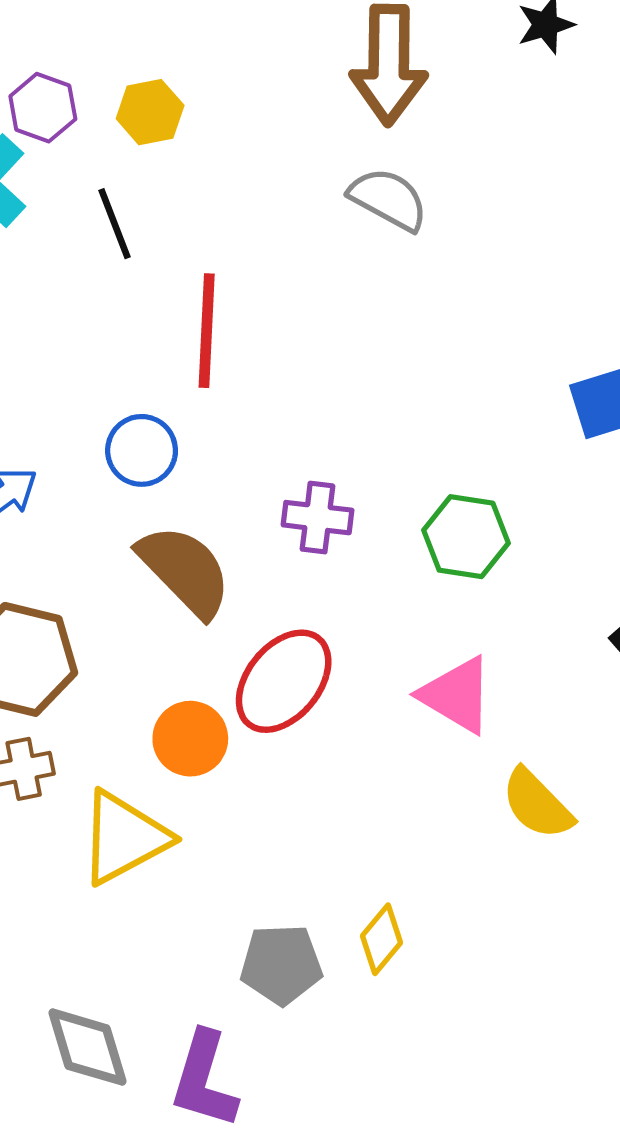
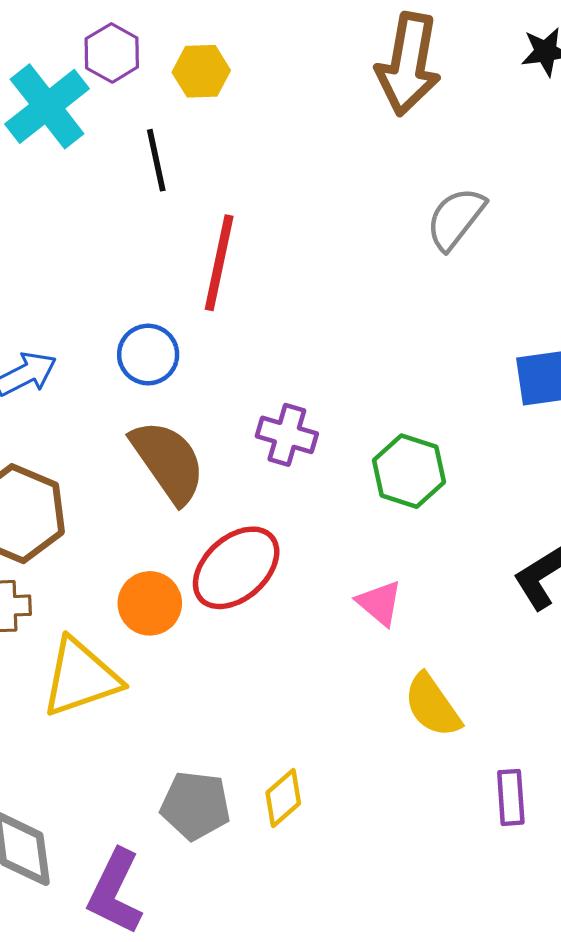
gray semicircle: (388, 199) -> (456, 218), moved, turned -90
pink triangle: (457, 695) -> (380, 603), size x0.7

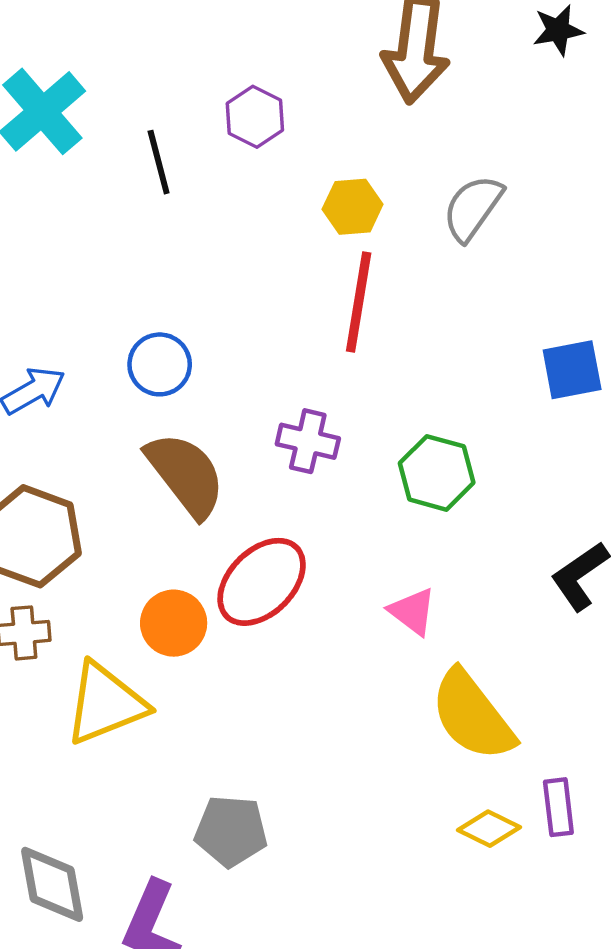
purple hexagon: (112, 53) -> (255, 117), moved
yellow hexagon: (201, 71) -> (353, 207), moved
red line: (219, 263) -> (359, 302), moved
yellow semicircle: (432, 706) -> (472, 715), size x1.4
yellow diamond: (283, 798) -> (489, 829), moved, turned 70

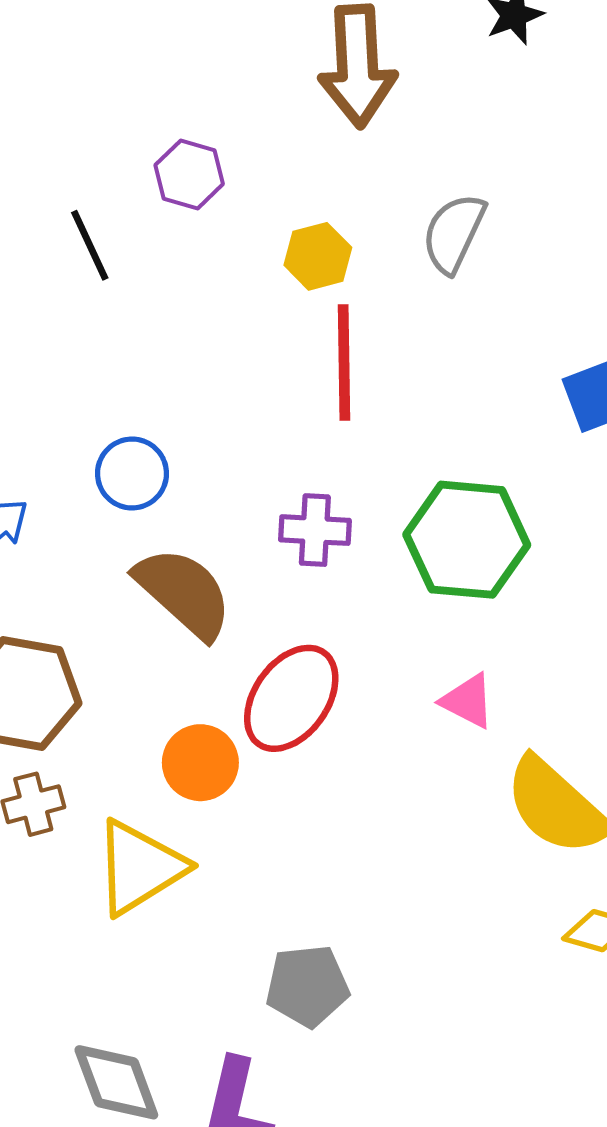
green hexagon: (437, 473) -> (467, 540), size x1.4

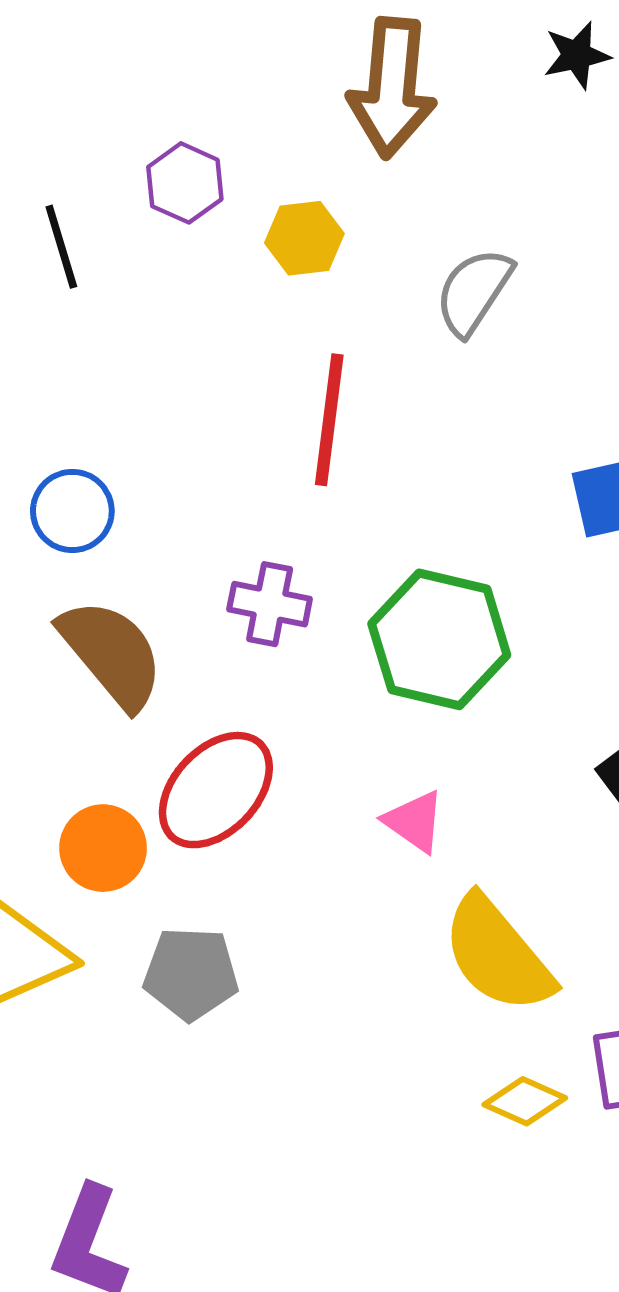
yellow hexagon: (318, 256) -> (304, 238), moved
gray pentagon: (307, 986) -> (191, 974), moved

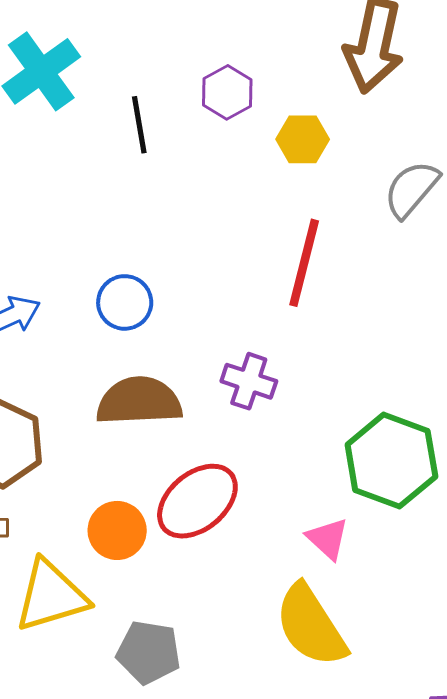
green hexagon: (439, 639) -> (391, 461), moved
brown semicircle: (112, 654) -> (139, 401), turned -60
yellow semicircle: (498, 954) -> (311, 626), moved
gray pentagon: (191, 974) -> (149, 652), moved

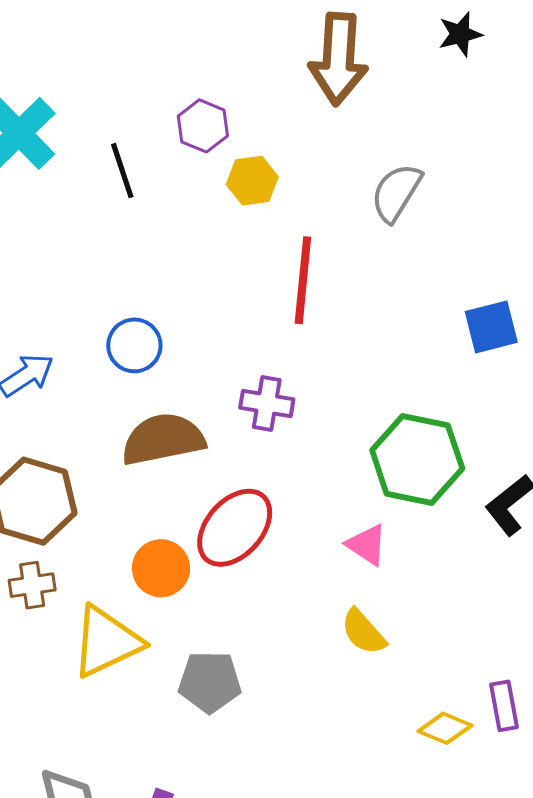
yellow hexagon: (303, 139) -> (252, 181), moved
yellow semicircle: (311, 626) -> (363, 632), size x0.6

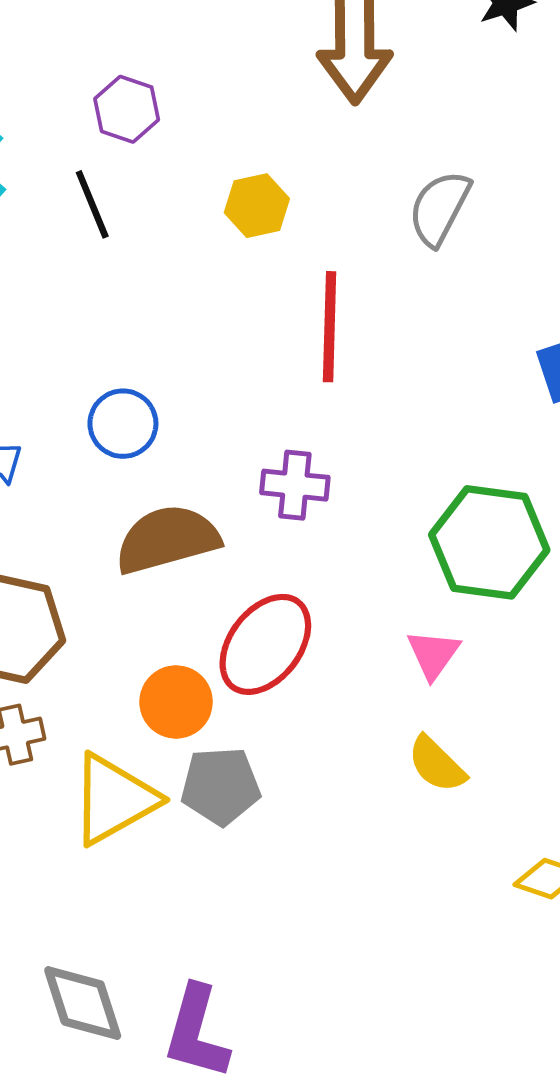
purple hexagon: (203, 126) -> (127, 109), moved
pink triangle: (367, 545) -> (433, 654), turned 36
gray pentagon: (210, 682) -> (220, 786), moved

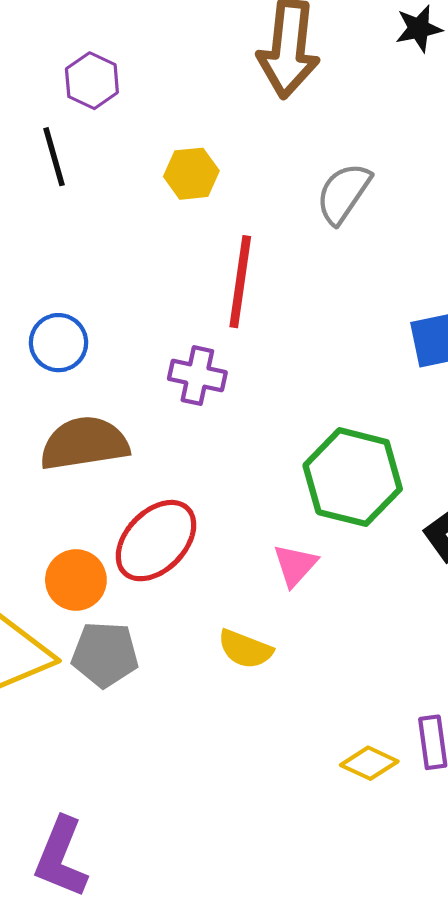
purple cross: (295, 485) -> (197, 376), moved
yellow semicircle: (437, 764) -> (245, 649), moved, turned -30

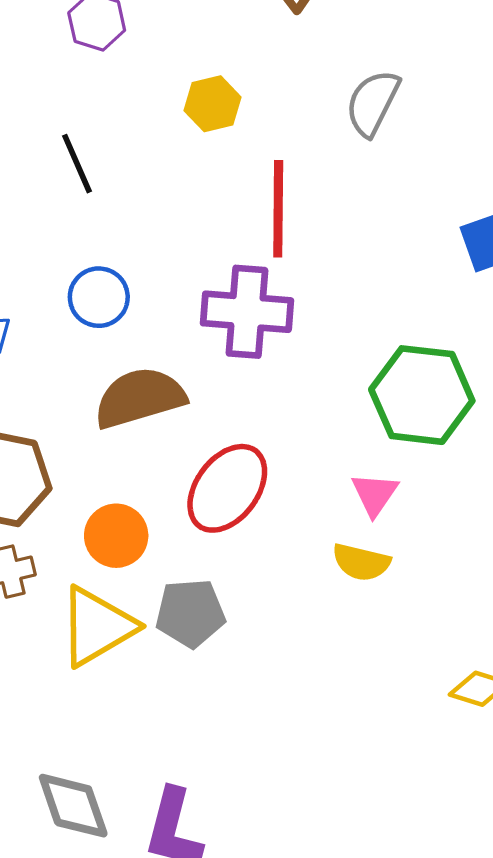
black line: (54, 157) -> (77, 164), moved
purple cross: (197, 376) -> (247, 312), size x1.5
orange circle: (76, 580) -> (116, 536), moved
yellow semicircle: (245, 649) -> (361, 562), moved

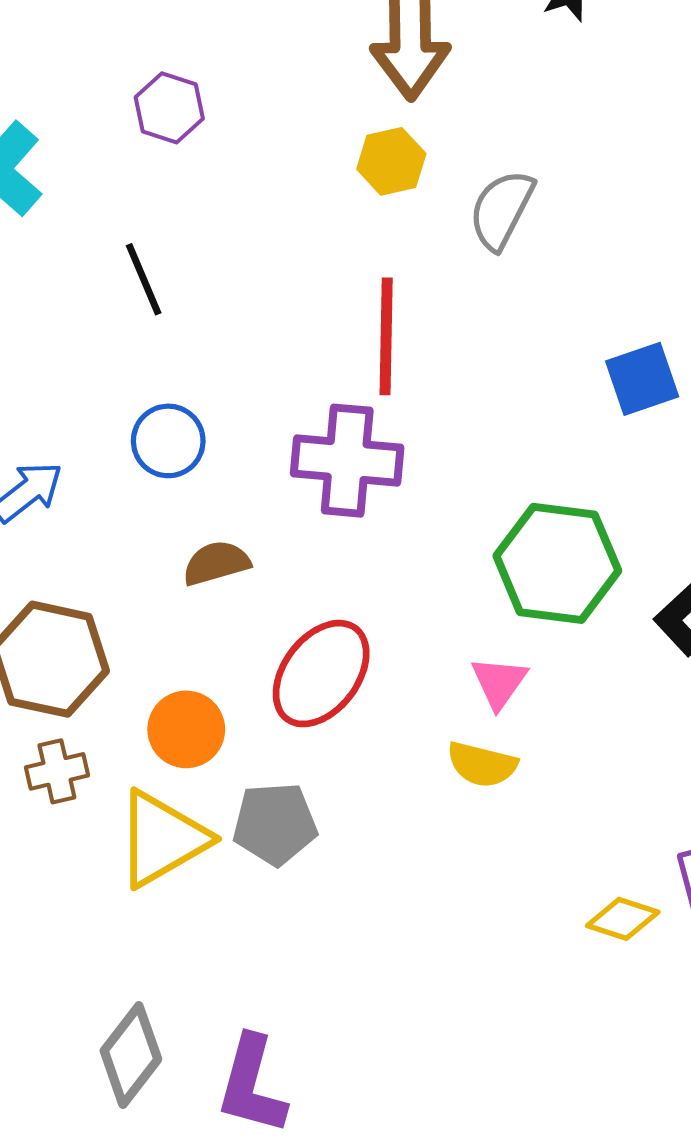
yellow hexagon: (212, 104) -> (391, 161), moved
brown semicircle: (140, 398) -> (216, 563), size x0.6
gray diamond: (73, 806) -> (131, 1055), turned 56

